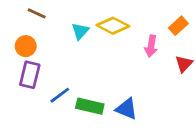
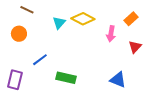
purple rectangle: (30, 75) -> (15, 80), moved
blue line: (60, 95) -> (40, 60), moved
blue triangle: (127, 109) -> (118, 80), moved

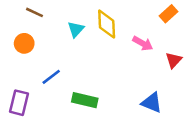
yellow diamond: (83, 19) -> (107, 24), turned 60
orange rectangle: (131, 19) -> (168, 14), moved
pink arrow: (111, 34) -> (143, 43), turned -70

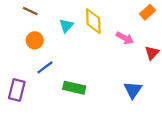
orange circle: (24, 43) -> (35, 40), moved
blue triangle: (152, 103) -> (133, 90), turned 42

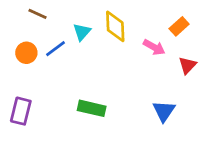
orange rectangle: (147, 12) -> (179, 26), moved
orange circle: (35, 40) -> (26, 53), moved
blue line: (45, 67) -> (56, 49), moved

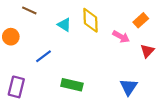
cyan triangle: (82, 32) -> (64, 25), turned -40
blue line: (56, 49) -> (44, 56), moved
orange circle: (26, 53) -> (11, 37), moved

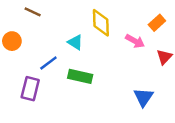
cyan triangle: (64, 25) -> (75, 42), moved
green rectangle: (72, 85) -> (80, 76), moved
purple rectangle: (16, 87) -> (30, 89), moved

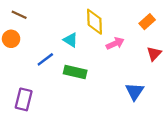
brown line: (33, 12) -> (19, 15), moved
pink arrow: (135, 41) -> (115, 43), moved, turned -54
purple rectangle: (30, 89) -> (24, 99), moved

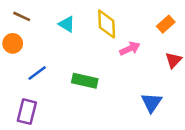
cyan triangle: (71, 40) -> (67, 24), moved
blue line: (45, 59) -> (37, 73), moved

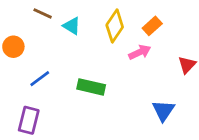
brown line: (22, 16) -> (43, 13), moved
yellow diamond: (107, 24) -> (115, 26), turned 36
orange rectangle: (166, 24) -> (152, 26), moved

